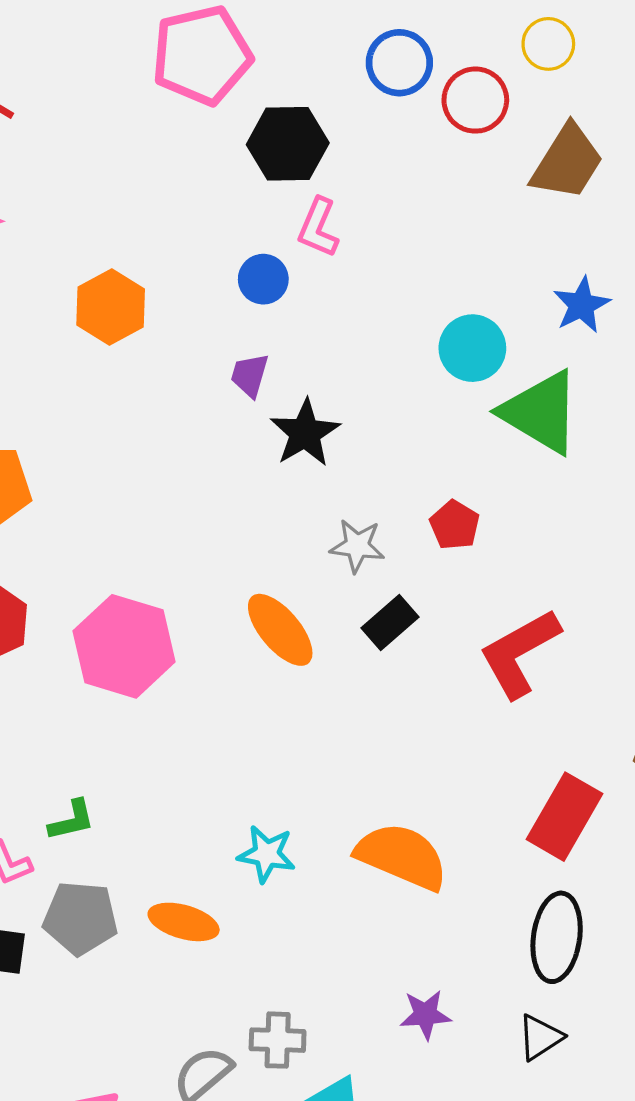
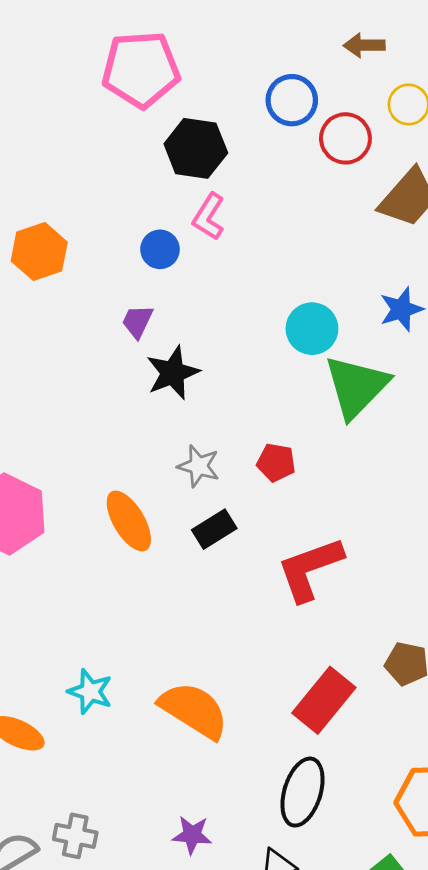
green triangle: (541, 412) -> (356, 387), turned 34
red pentagon: (455, 525) -> (276, 462), turned -30

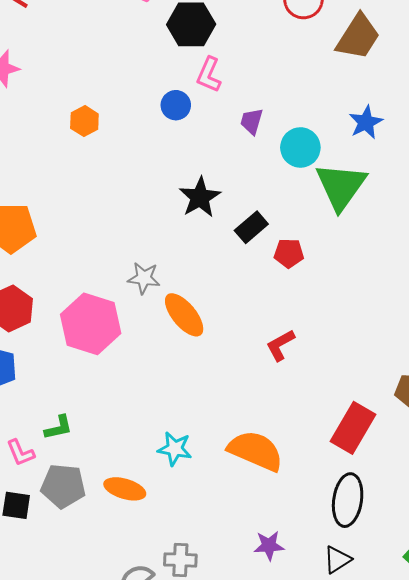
orange hexagon: (39, 252) -> (84, 121), size x0.7
purple trapezoid: (137, 321) -> (252, 121), moved
gray star: (199, 466) -> (144, 278), moved
black rectangle: (214, 529) -> (251, 227), moved
red L-shape: (310, 569) -> (280, 345), moved, size x0.6

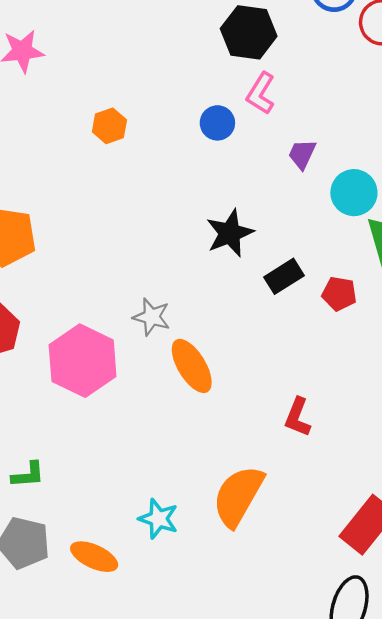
red pentagon: (289, 253) -> (339, 294), moved
red L-shape: (280, 345) -> (298, 417), turned -48
orange semicircle: (256, 451) -> (238, 496), moved, turned -92

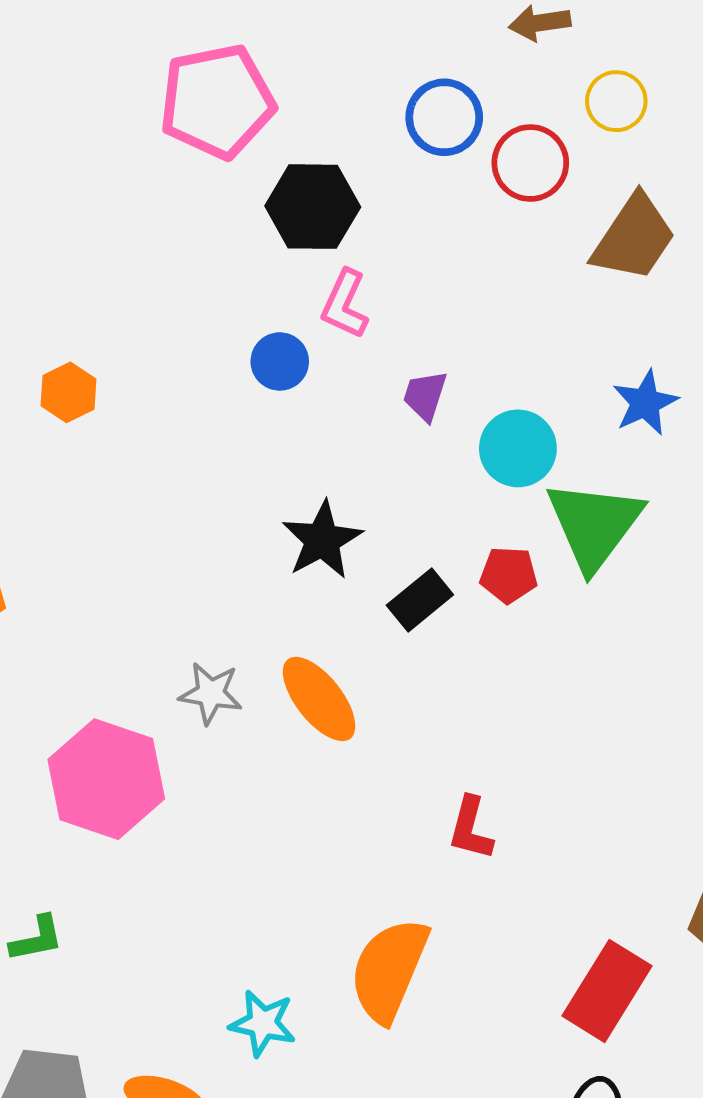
orange hexagon: (109, 126) -> (68, 392), moved
red pentagon: (339, 294) -> (509, 575), moved
orange ellipse: (192, 366) -> (319, 699), moved
green L-shape: (28, 475) -> (37, 939), moved

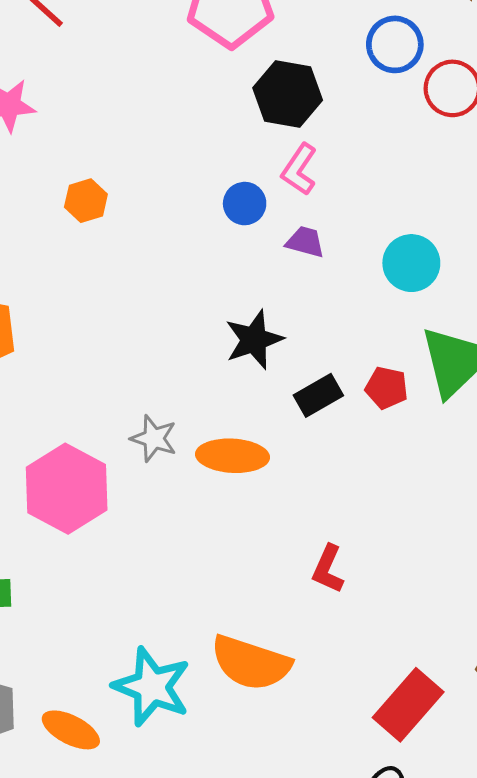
purple trapezoid: (425, 396) -> (305, 242), moved, turned 78
cyan circle: (518, 448) -> (411, 263), moved
orange ellipse: (319, 699) -> (232, 456), turned -58
orange semicircle: (389, 970) -> (251, 663), turned -104
cyan star: (263, 1023) -> (152, 687), size x1.6

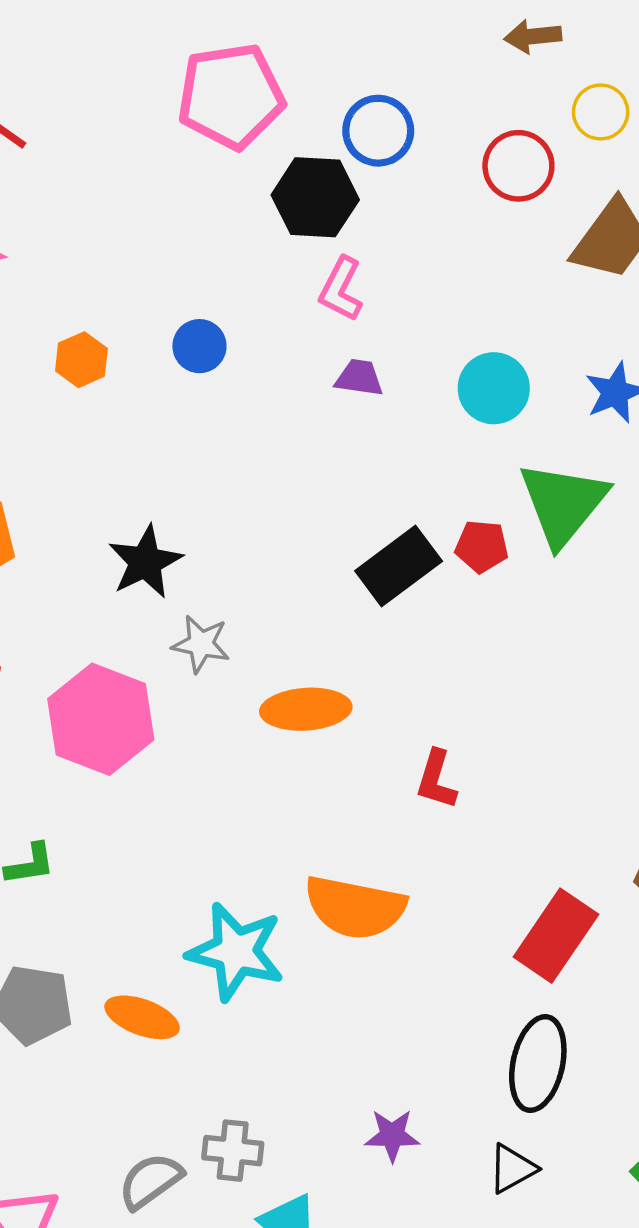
blue circle: (395, 44) -> (378, 131), moved
blue circle: (245, 204) -> (199, 346), moved
black star: (254, 340) -> (145, 562), moved
black rectangle: (318, 395) -> (399, 566), size x1.4
orange ellipse: (232, 456) -> (306, 709), moved

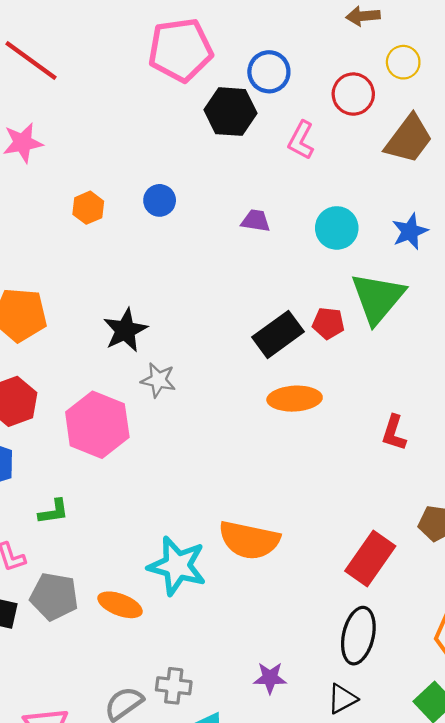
pink L-shape: (341, 289) -> (301, 140), moved
orange ellipse: (306, 709) -> (295, 399), moved
red L-shape: (436, 780) -> (394, 433), moved

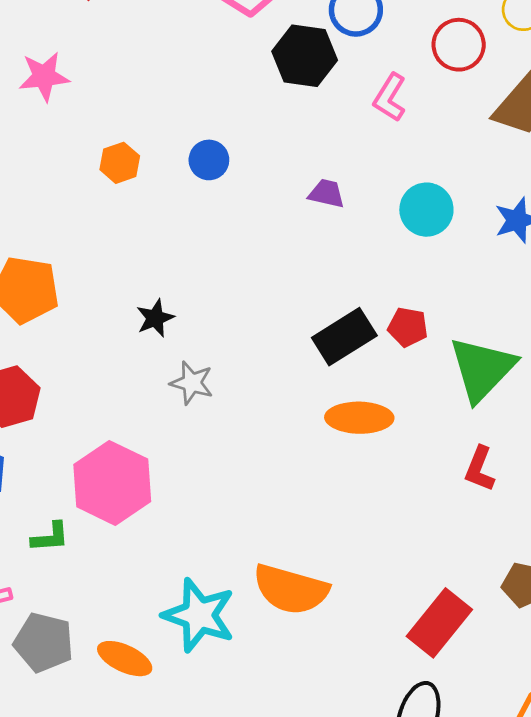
green triangle: (378, 298) -> (482, 369), moved
black star: (125, 330) -> (155, 318), size x0.7
pink hexagon: (97, 425) -> (112, 483), moved

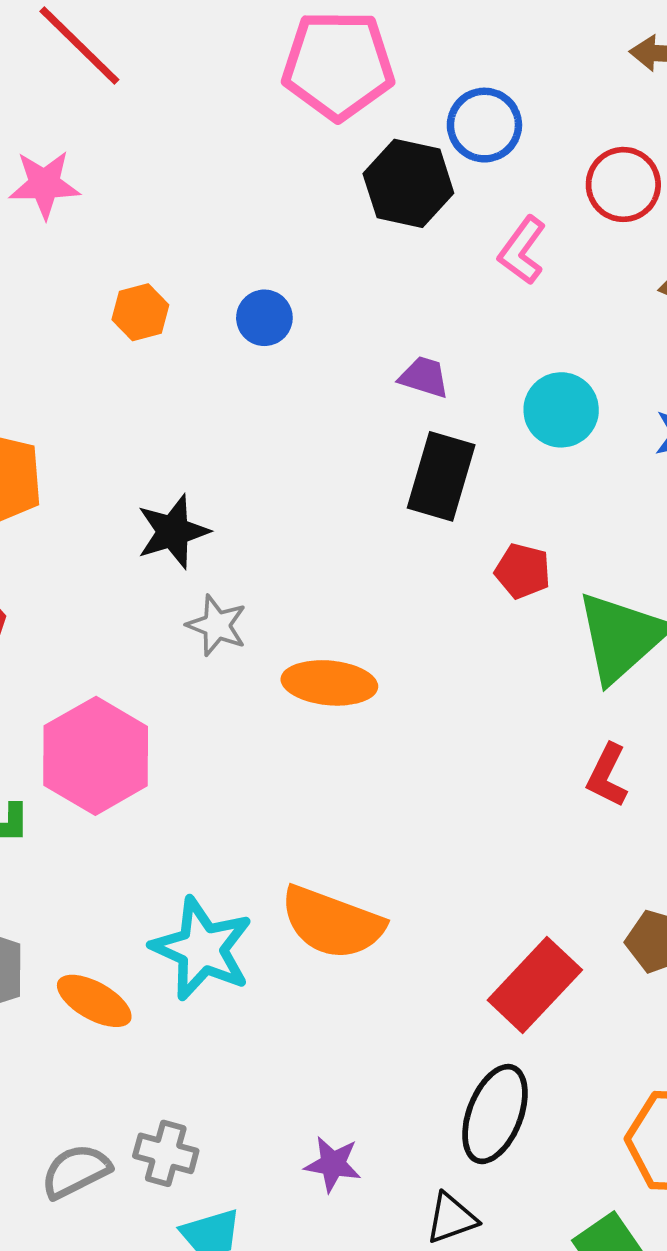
black star: (155, 318) -> (173, 532), size x1.4
black rectangle: (344, 337) -> (441, 476), moved, turned -46
orange ellipse: (359, 418) -> (329, 683), moved

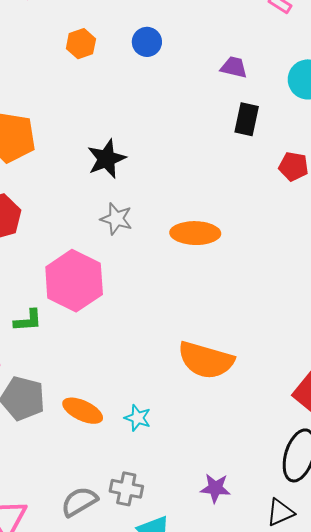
black rectangle: (441, 476) -> (247, 119), size x0.7
gray star: (217, 625) -> (116, 219), moved
cyan star: (202, 949) -> (138, 418), moved, size x0.5

